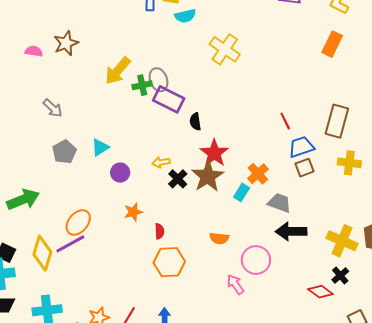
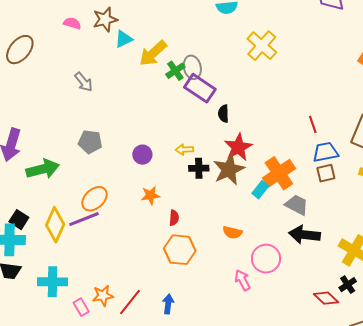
green cross: (142, 85) -> (175, 71), turned -30
cyan triangle: (100, 147) -> (124, 39), moved
gray pentagon: (64, 152) -> (90, 142), moved, turned 30
orange cross: (258, 174) -> (279, 173), size x1.5
black cross: (178, 179) -> (199, 168), turned 36

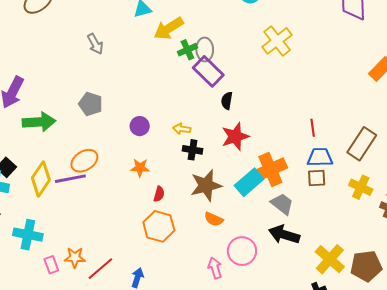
brown star: (229, 169) -> (206, 185), moved
cyan rectangle: (260, 190) -> (249, 182), size x1.6

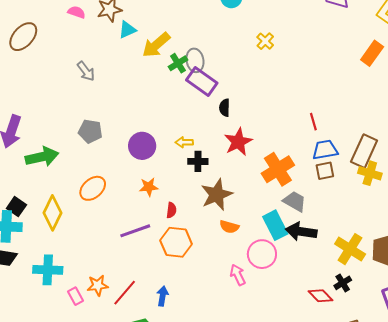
yellow cross: (277, 41) -> (265, 41), size x0.6
purple circle: (140, 126) -> (142, 146), size x1.4
brown rectangle: (362, 144) -> (364, 151), moved
purple line: (70, 179) -> (135, 231), moved
cyan rectangle: (249, 182) -> (275, 225), moved, turned -68

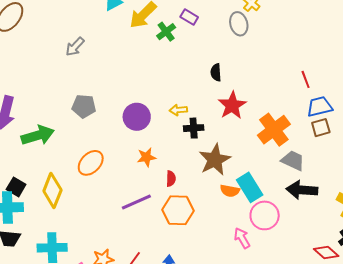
gray ellipse: (195, 60) -> (239, 24), moved
gray arrow: (86, 71) -> (75, 47), turned 85
purple rectangle: (202, 81) -> (189, 17), moved, size x0.6
cyan rectangle: (275, 225) -> (250, 187), moved

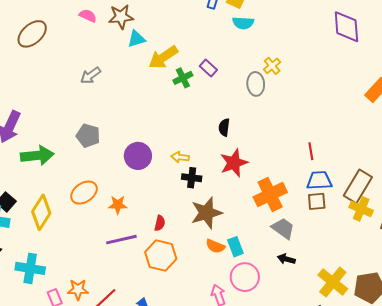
orange star: (146, 157) -> (118, 205), moved
cyan rectangle: (250, 187) -> (235, 247), size x0.7
black arrow: (302, 190) -> (286, 259), size x0.6

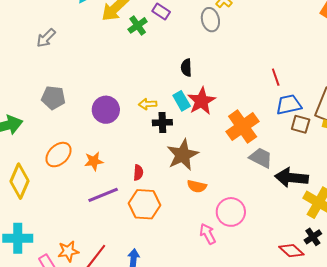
brown square: (317, 201) -> (301, 124), moved, turned 30
cyan rectangle: (235, 247) -> (182, 101), moved
black arrow: (286, 259) -> (292, 178), moved, size x1.8

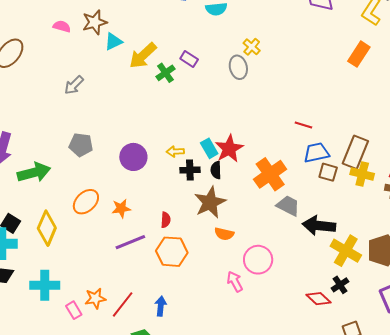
black semicircle: (186, 68) -> (216, 170), moved
red line: (276, 77) -> (303, 125), turned -54

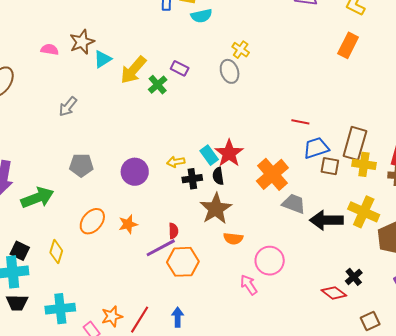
yellow diamond: (47, 228) -> (56, 252), size x0.7
purple line: (130, 242) -> (161, 248), moved
yellow cross: (346, 251) -> (364, 212), moved

